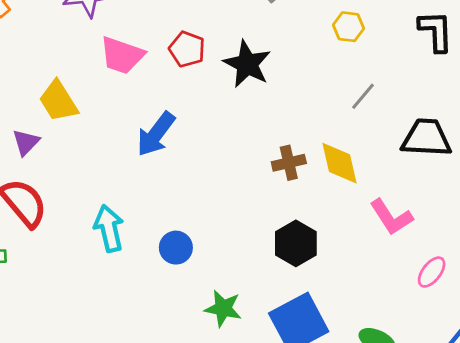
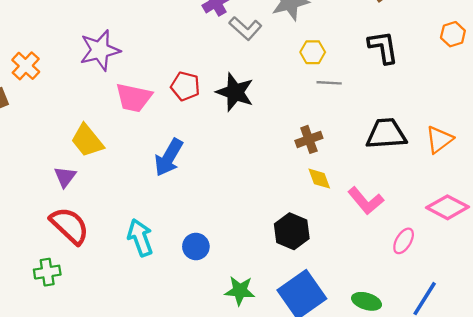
gray line: (363, 96) -> (329, 83), moved, turned 60
brown cross: (289, 163) -> (309, 139), moved
yellow diamond: (340, 163) -> (319, 179), moved, size x0.7

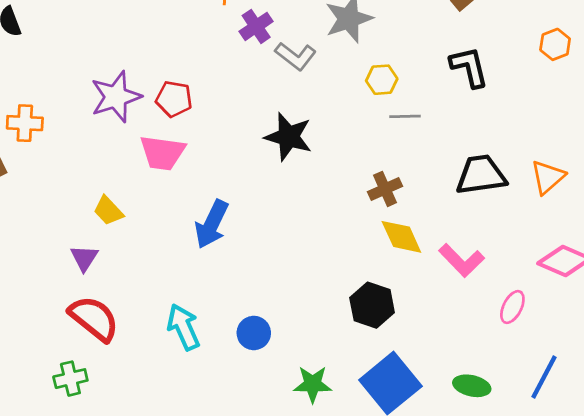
orange cross: (26, 66) -> (25, 123), turned -36
red pentagon: (185, 86) -> (174, 99), moved
yellow trapezoid: (87, 141) -> (108, 211), size x0.7
yellow diamond: (319, 179) -> (401, 237), size x1.4

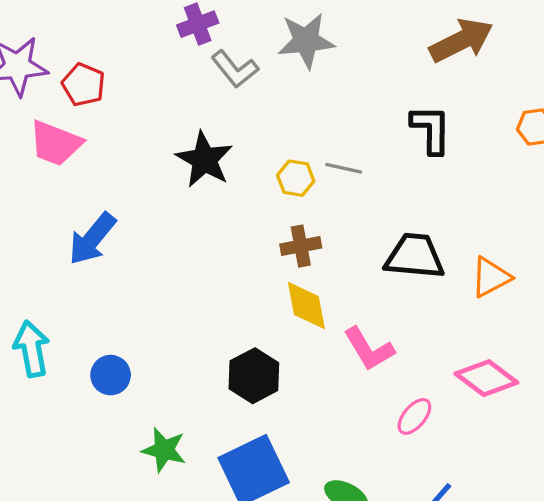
yellow hexagon: (382, 80) -> (296, 178), moved

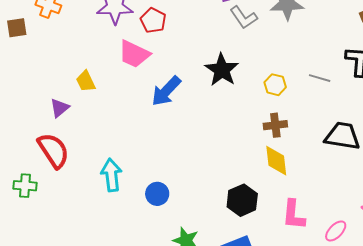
gray line: (344, 168) -> (320, 78), moved
blue arrow: (92, 239) -> (166, 91), moved
pink L-shape: (369, 349) -> (294, 215), moved, turned 32

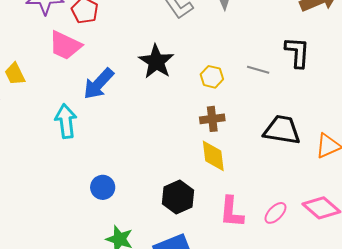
cyan arrow: (111, 175) -> (66, 121), moved
blue circle: (157, 194) -> (103, 187), moved
pink ellipse: (336, 231) -> (275, 213), moved

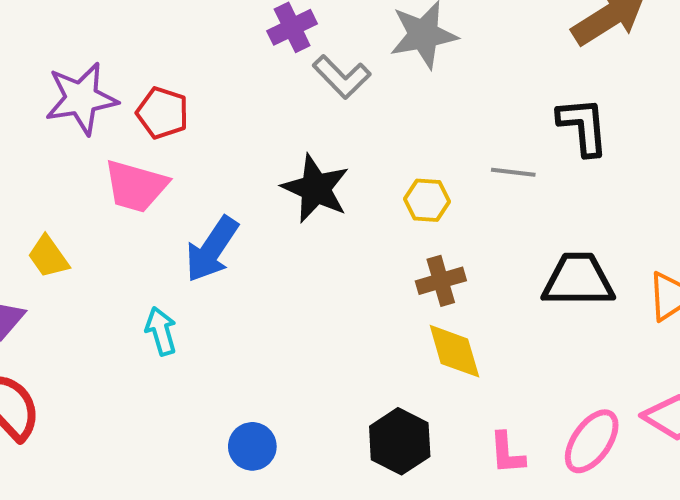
cyan arrow: (66, 121) -> (161, 331), size x0.7
pink L-shape: (232, 212) -> (507, 453), size x0.7
pink ellipse: (275, 213) -> (592, 441), size x1.4

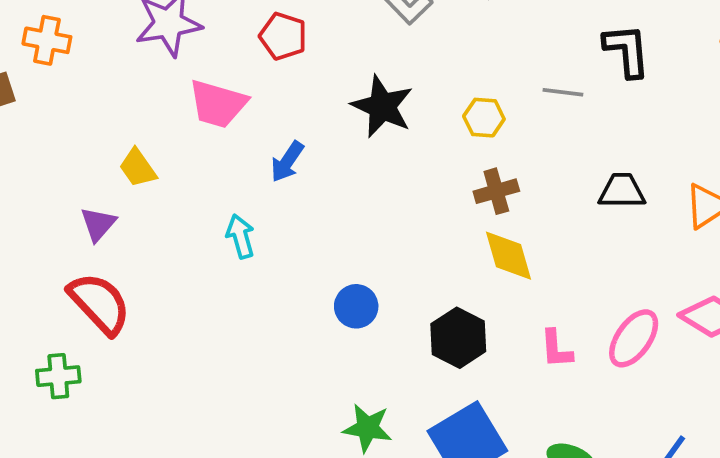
red pentagon: (163, 113) -> (283, 36), moved
blue arrow: (212, 249) -> (287, 162), size x0.7
black trapezoid: (578, 280) -> (622, 191), size x0.7
blue circle: (252, 446) -> (356, 306), moved

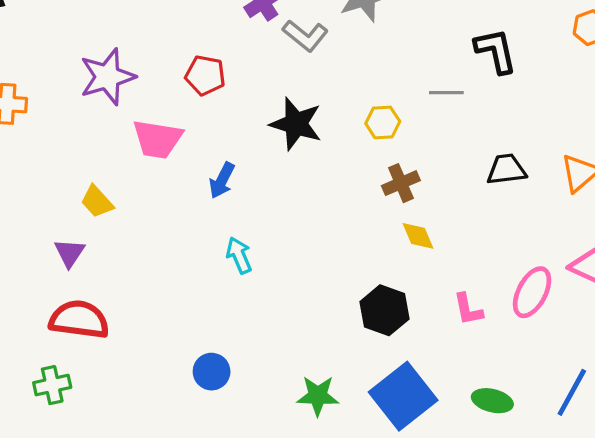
cyan arrow: (240, 236) -> (239, 255), moved
yellow diamond: (509, 256) -> (418, 236), size x0.7
red semicircle: (100, 303) -> (79, 320), turned -32
blue circle: (356, 306) -> (212, 372), moved

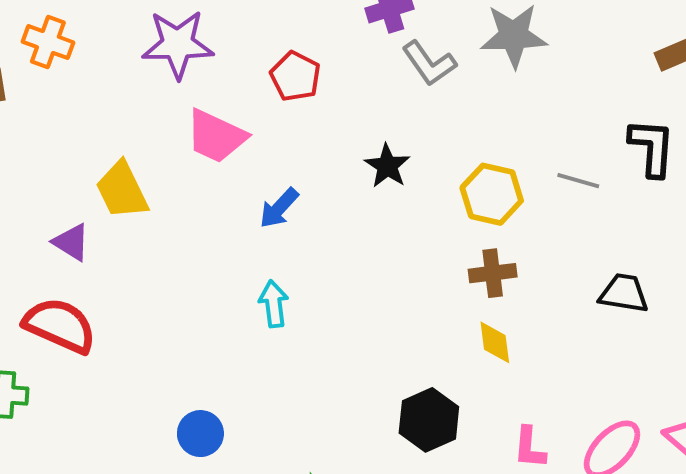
yellow hexagon: (383, 122) -> (492, 194), size x1.4
black star: (296, 124) -> (387, 166), size x0.7
yellow trapezoid: (97, 202) -> (122, 190), size x1.4
purple triangle: (70, 253) -> (71, 242), turned -48

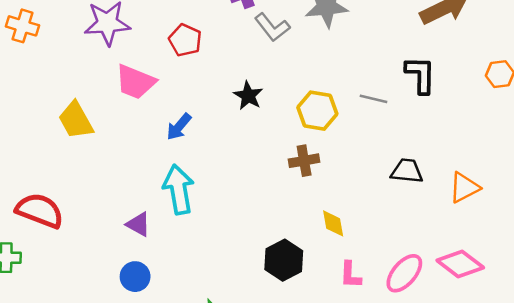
purple triangle: (71, 242) -> (138, 224), moved
brown cross: (493, 273) -> (304, 161), moved
cyan arrow: (274, 304) -> (179, 189), size x1.6
yellow diamond: (495, 342) -> (333, 223), moved

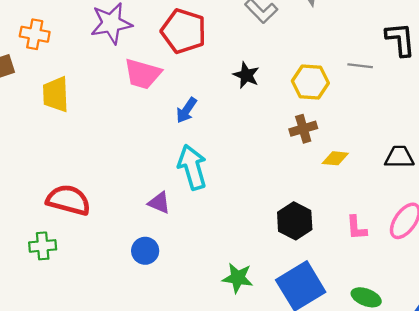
red pentagon: (185, 40) -> (184, 31), size x1.5
yellow trapezoid: (76, 120) -> (56, 94), moved, turned 33
black trapezoid: (407, 171) -> (399, 157), moved
yellow diamond: (333, 223) -> (335, 158), moved, turned -68
blue circle: (135, 277) -> (145, 251), moved

